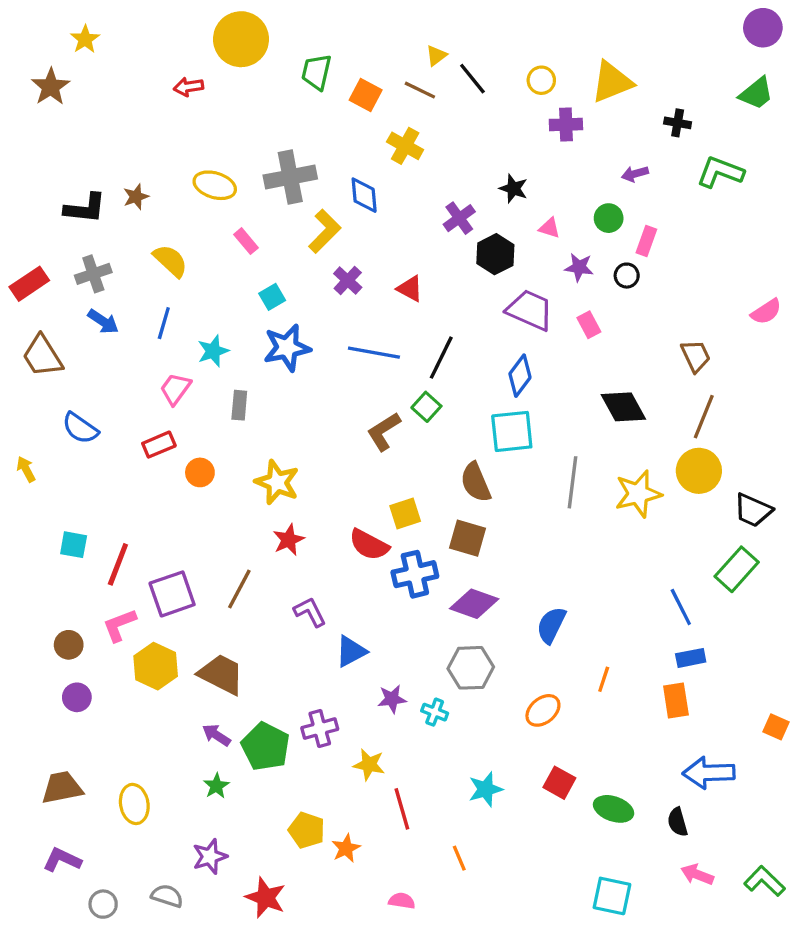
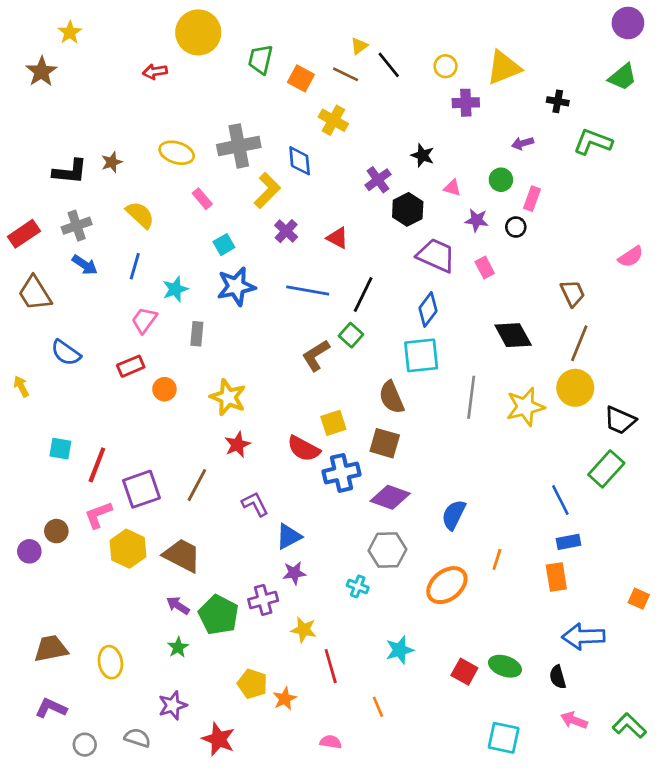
purple circle: (77, 697) -> (29, 551), moved
purple star: (392, 699) -> (294, 573), moved
orange ellipse: (543, 710) -> (447, 585), size x1.4
red square: (559, 783) -> (464, 672), moved

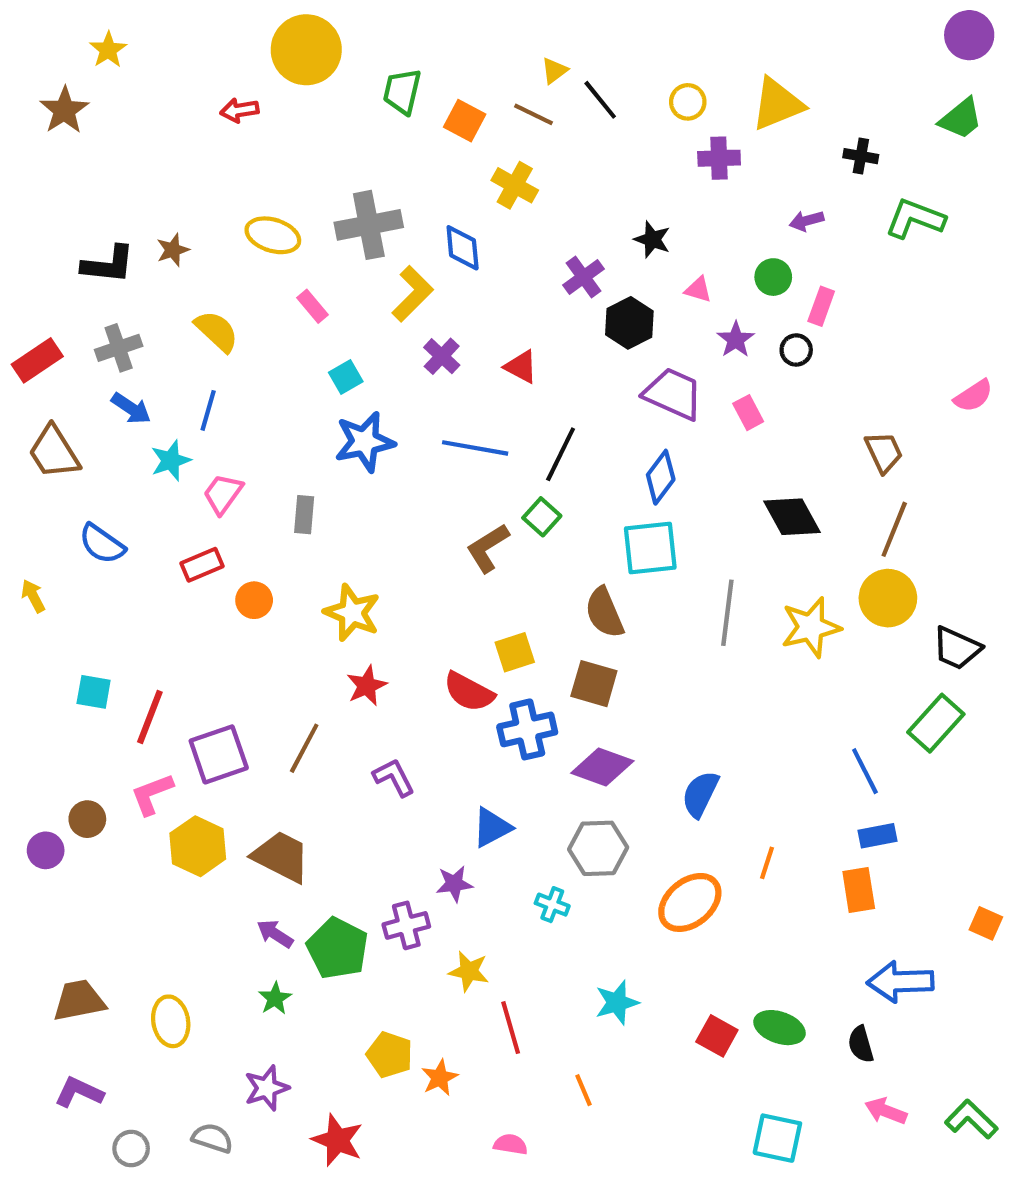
purple star: (477, 220) -> (736, 340), turned 30
cyan star: (175, 289) -> (171, 460), moved
blue triangle: (289, 536) -> (492, 827), moved

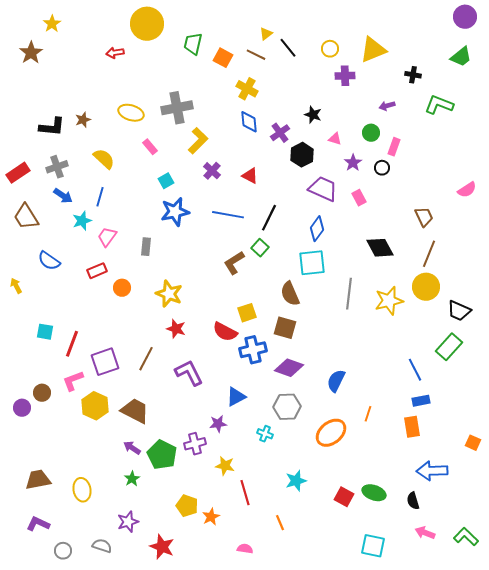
blue diamond: (463, 248) -> (249, 122), moved
red star: (367, 686) -> (176, 329), turned -30
purple L-shape: (394, 777) -> (189, 373), size x1.4

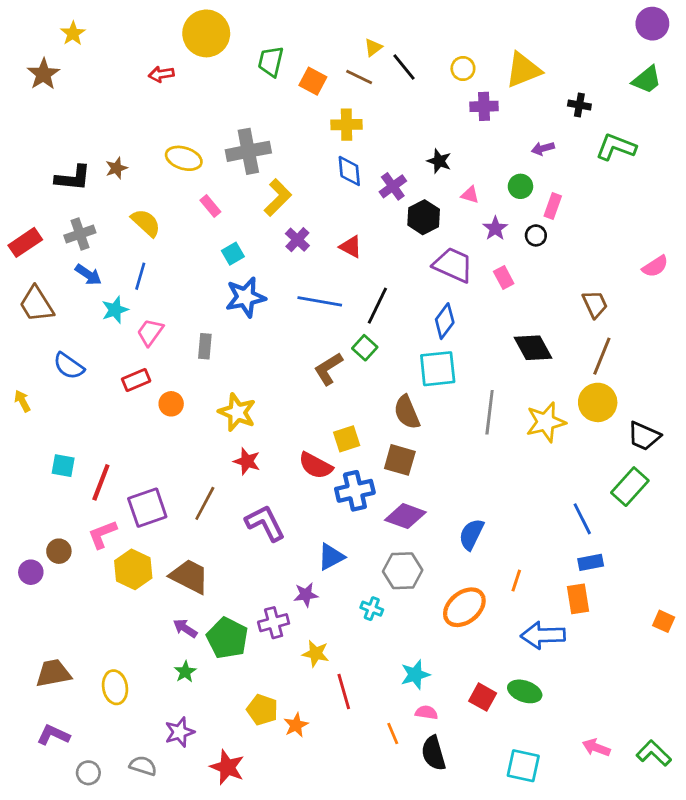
yellow cross: (247, 89) -> (347, 125), turned -30
blue arrow: (432, 471) -> (543, 635), moved
black semicircle: (413, 501) -> (433, 753), moved, size x1.4
pink semicircle: (245, 549) -> (426, 712), moved

